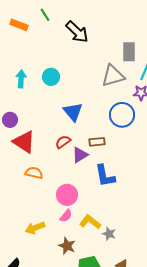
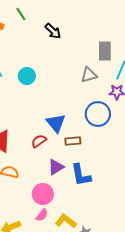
black arrow: (77, 32) -> (53, 31), size x0.7
gray triangle: (113, 76) -> (89, 75), size x0.7
blue triangle: (73, 112) -> (56, 123), moved
purple triangle: (80, 155) -> (56, 167), moved

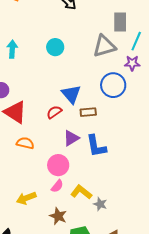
gray triangle: (89, 75) -> (104, 46), size x1.4
cyan circle: (27, 76) -> (55, 47), moved

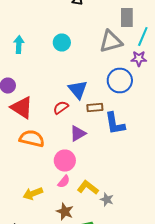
orange semicircle: (25, 143) -> (32, 138), size x1.4
blue L-shape: (96, 146) -> (115, 124), moved

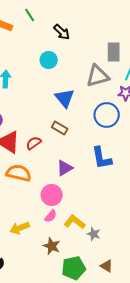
cyan circle: (62, 42) -> (49, 60), moved
blue triangle: (78, 90) -> (65, 98), moved
red semicircle: (61, 108) -> (34, 143), moved
brown rectangle: (95, 108) -> (60, 128), moved, turned 35

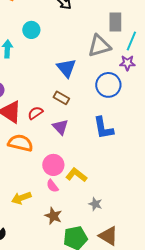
cyan circle: (49, 60) -> (31, 30), moved
purple triangle: (65, 168) -> (60, 127), moved, turned -42
pink semicircle: (51, 216) -> (52, 186), turned 104
yellow L-shape: (75, 222) -> (76, 175), moved
brown triangle: (107, 266) -> (108, 236), size x1.5

